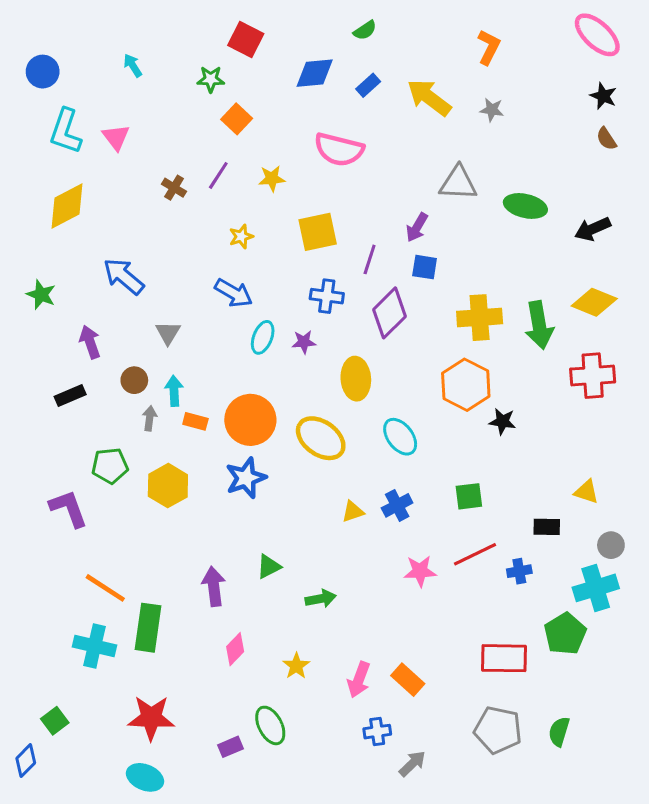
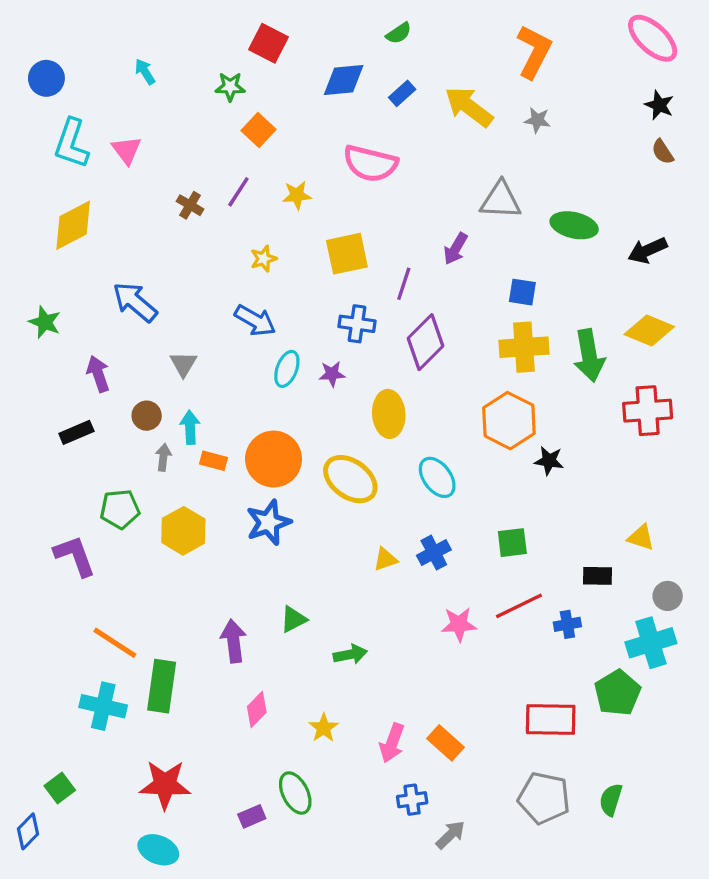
orange L-shape: (489, 47) -> (534, 52), size x1.4
blue square: (425, 267) -> (522, 292), moved

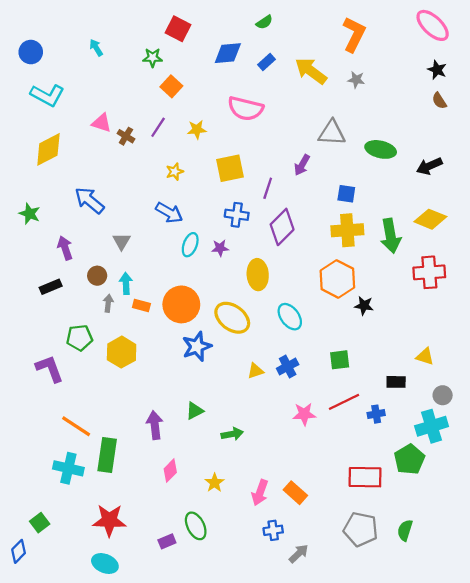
cyan L-shape: (71, 143) -> (47, 95), turned -80
pink triangle: (127, 150) -> (102, 123), moved, turned -35
blue star: (269, 522) -> (197, 347), moved

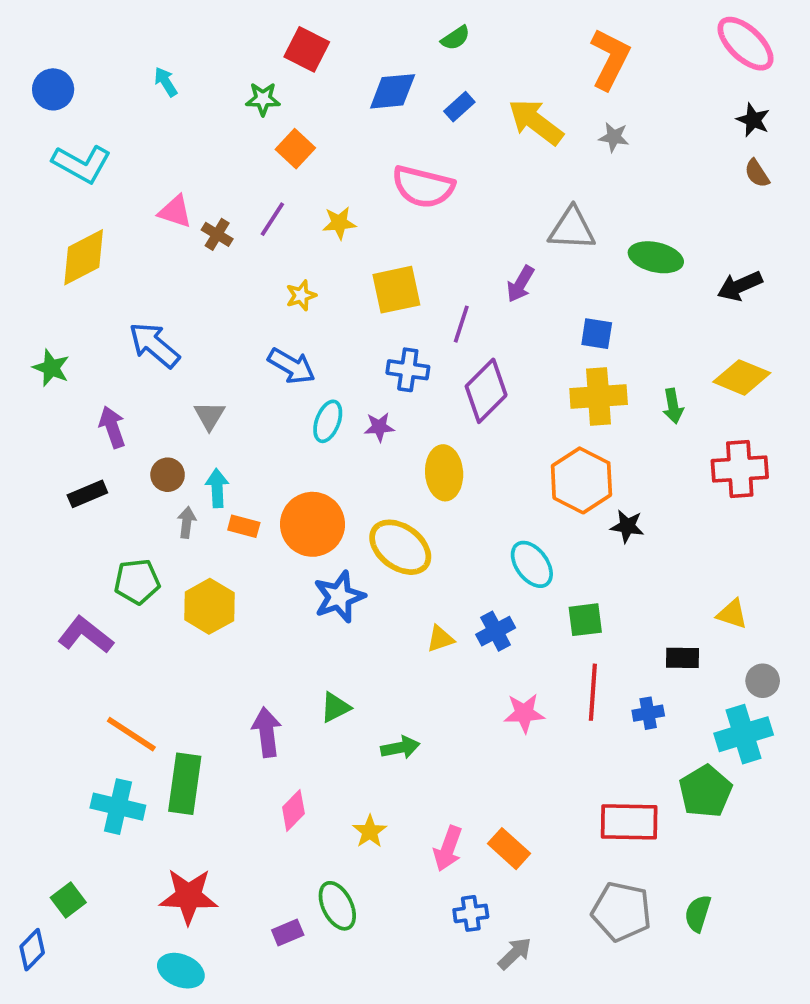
green arrow: (391, 236) -> (673, 406), size x0.6
cyan ellipse: (290, 317) -> (532, 564), moved
purple L-shape: (50, 369) -> (86, 635), turned -32
red line: (344, 402) -> (593, 692), turned -60

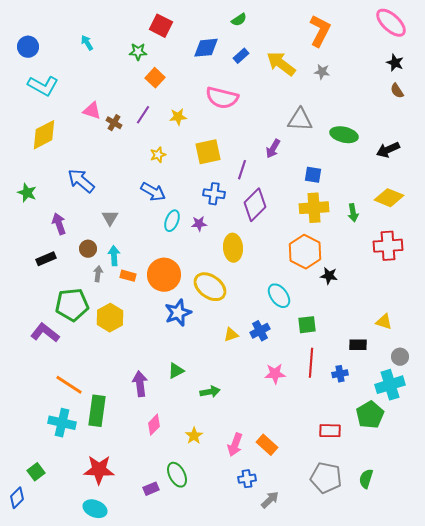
green pentagon: (137, 582) -> (72, 305), size x1.4
red rectangle: (629, 822) -> (330, 431), size x0.7

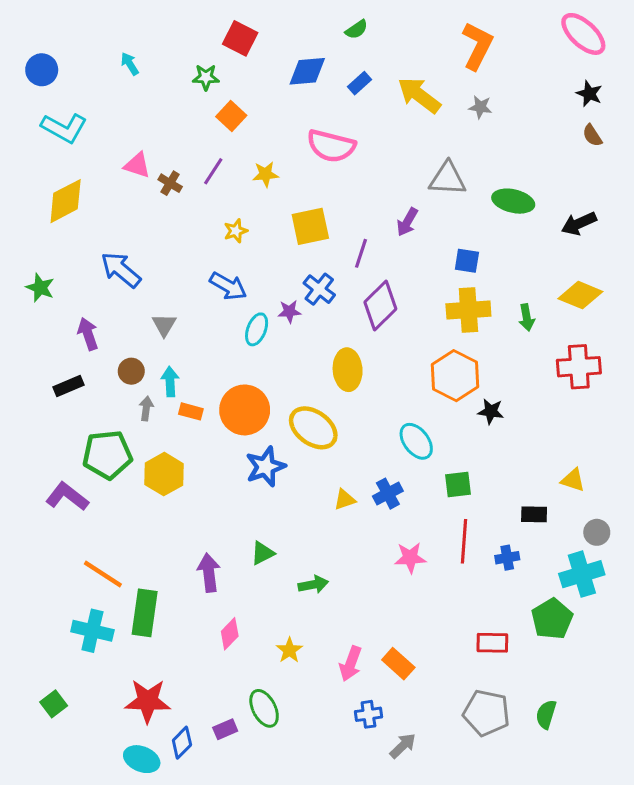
blue cross: (214, 194) -> (319, 289), turned 30
purple star: (199, 224) -> (289, 311), moved
blue diamond: (17, 498) -> (182, 743), moved

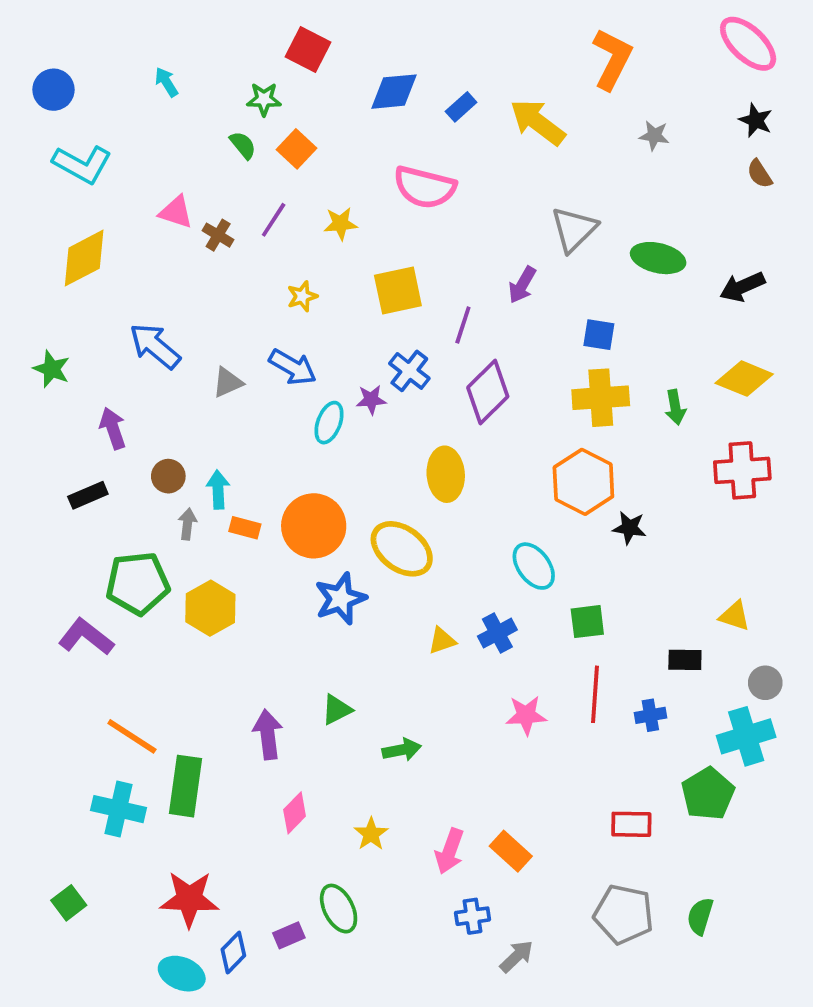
green semicircle: (357, 29) -> (243, 145), moved, turned -95
gray star: (480, 107) -> (654, 136), moved
gray triangle: (448, 179) -> (574, 229), turned -48
gray triangle: (164, 325) -> (228, 382), moved, turned 35

